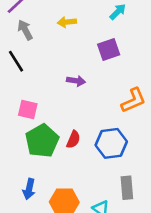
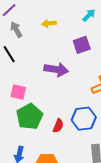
purple arrow: (76, 81) -> (56, 69), size x1.6
red semicircle: (73, 139) -> (58, 126), moved

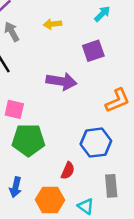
green pentagon: (30, 117) -> (28, 140), turned 30
red semicircle: (58, 126) -> (68, 171), moved

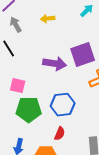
purple square: (93, 51) -> (83, 55), moved, size x1.4
blue hexagon: (96, 143) -> (63, 105), moved

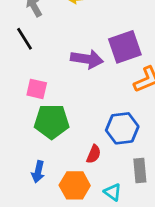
blue hexagon: (63, 105) -> (122, 128), moved

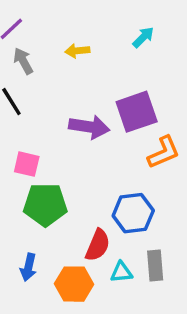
red semicircle: (94, 154) -> (98, 245), size x1.4
cyan triangle: (113, 192) -> (121, 272), moved, turned -42

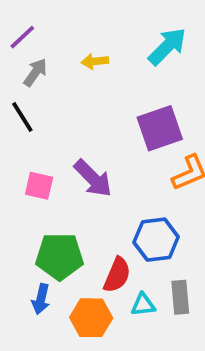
cyan arrow: (143, 37) -> (167, 46), size x1.6
gray arrow: (23, 61) -> (35, 72), turned 64
purple arrow: (89, 127) -> (93, 178), moved, turned 36
green pentagon: (45, 205) -> (60, 256), moved

